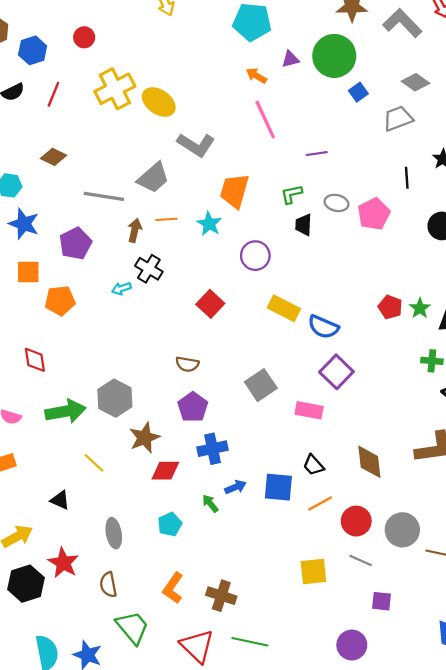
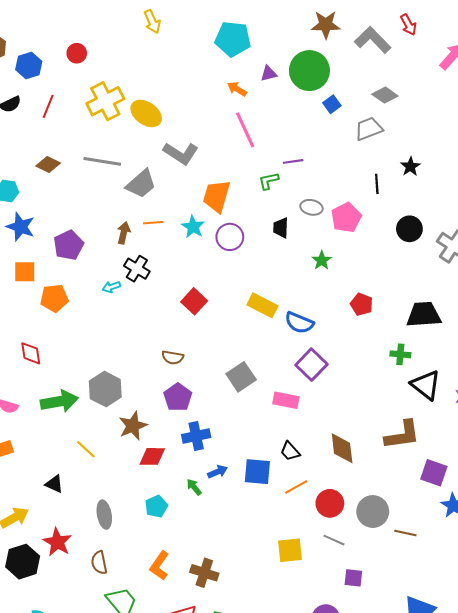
green L-shape: (291, 194) -> (269, 181), moved
gray line: (104, 196) -> (102, 161), moved
purple circle: (255, 256) -> (230, 237), moved
green star: (420, 308) -> (322, 260), moved

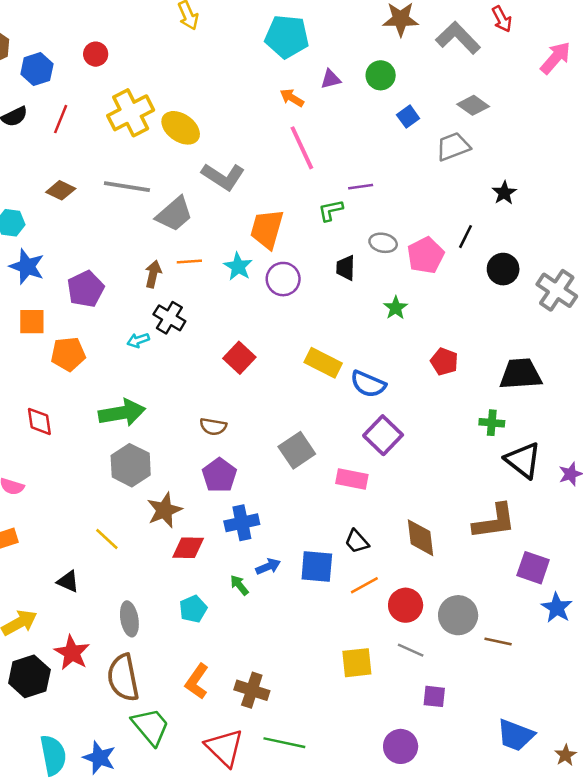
green circle: (309, 71) -> (381, 75), size x0.6
black line: (377, 184) -> (466, 237), moved, turned 30
green arrow: (59, 401) -> (122, 413), moved
brown semicircle: (99, 563) -> (123, 678), size x1.6

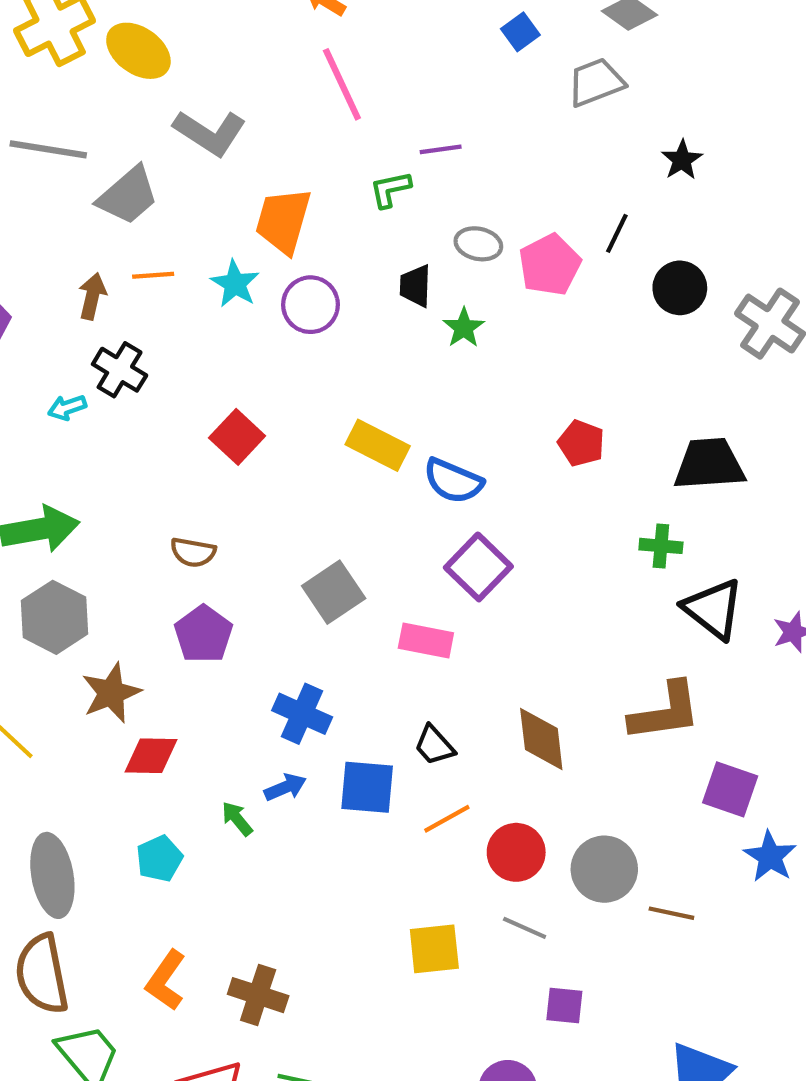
green star: (396, 308) -> (464, 328), moved
blue cross: (242, 523) -> (302, 714), moved, turned 36
gray ellipse: (129, 619) -> (52, 875), size x1.4

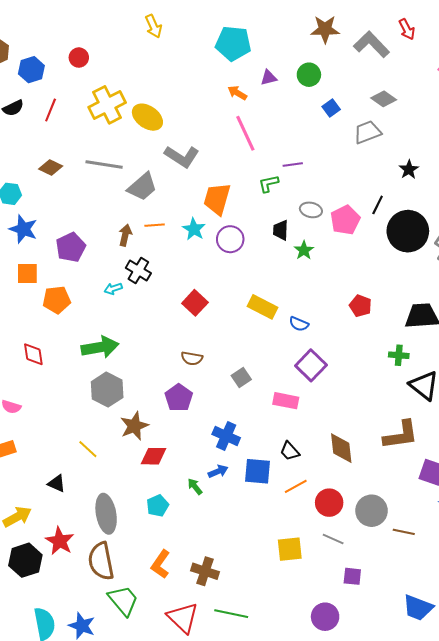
black circle: (680, 288) -> (408, 231), size x1.6
blue semicircle: (453, 481) -> (299, 324), size x0.7
brown semicircle: (193, 552) -> (192, 358), moved
gray square: (334, 592) -> (241, 377), size x0.7

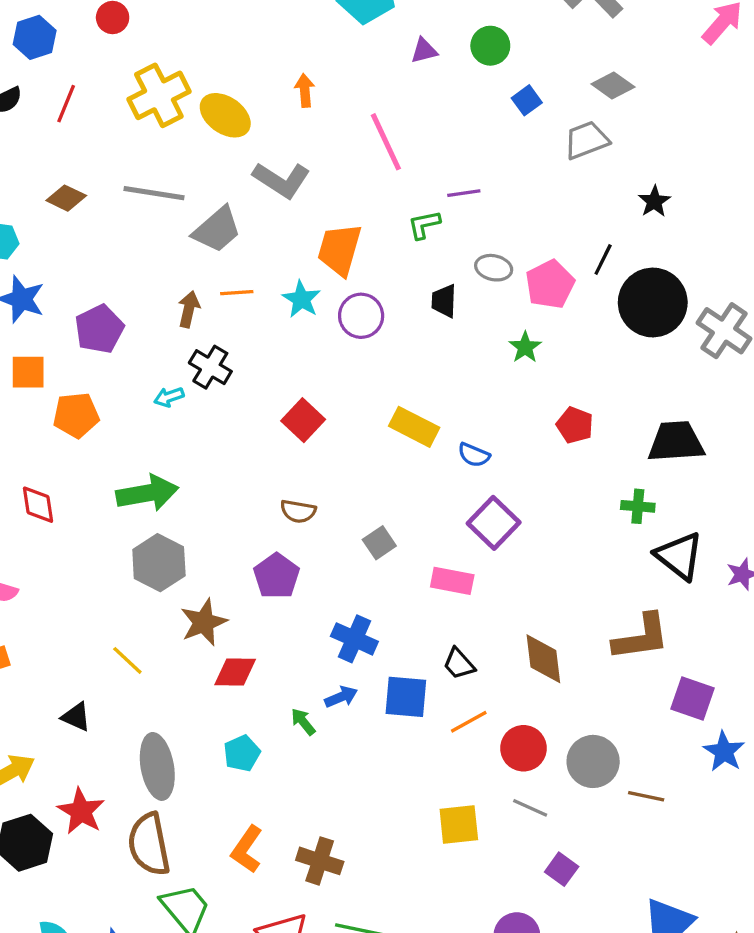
orange arrow: (237, 93) -> (305, 90), moved, turned 54
green star: (304, 250) -> (525, 347), moved
purple square: (352, 576) -> (562, 869), turned 30

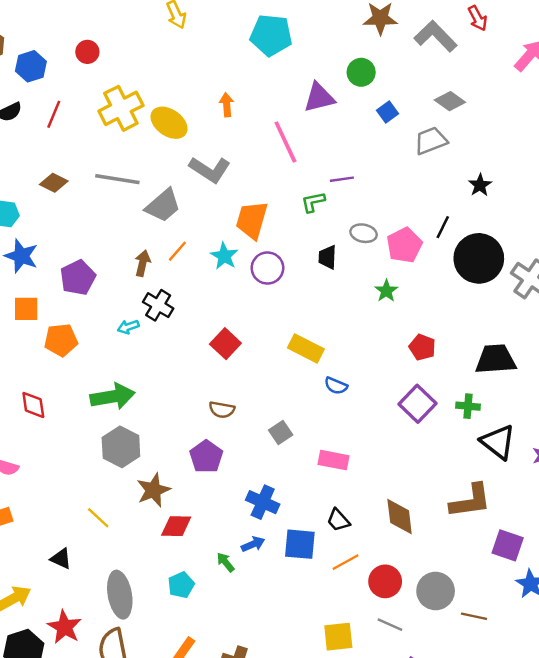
purple triangle: (424, 51) -> (319, 98), moved, size x1.6
orange line: (237, 293) -> (177, 251), turned -45
blue semicircle: (474, 455) -> (336, 386), moved
purple square: (494, 523) -> (418, 404), moved

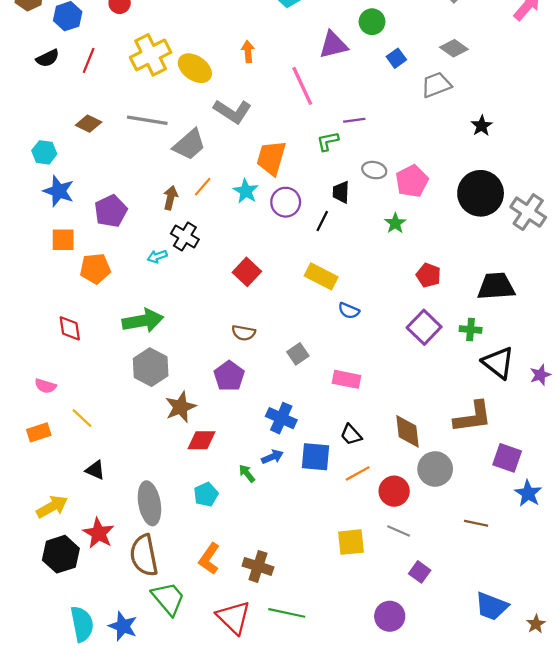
black line: (443, 227) -> (322, 221), moved
yellow line: (98, 518) -> (82, 418), moved
gray circle: (436, 591) -> (435, 469), moved

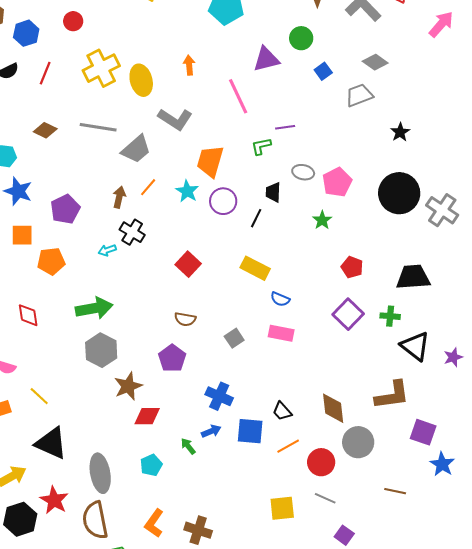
yellow ellipse: (195, 68) -> (141, 80), turned 40
pink rectangle: (347, 379) -> (281, 333), moved
black triangle: (95, 470) -> (51, 443), size x1.8

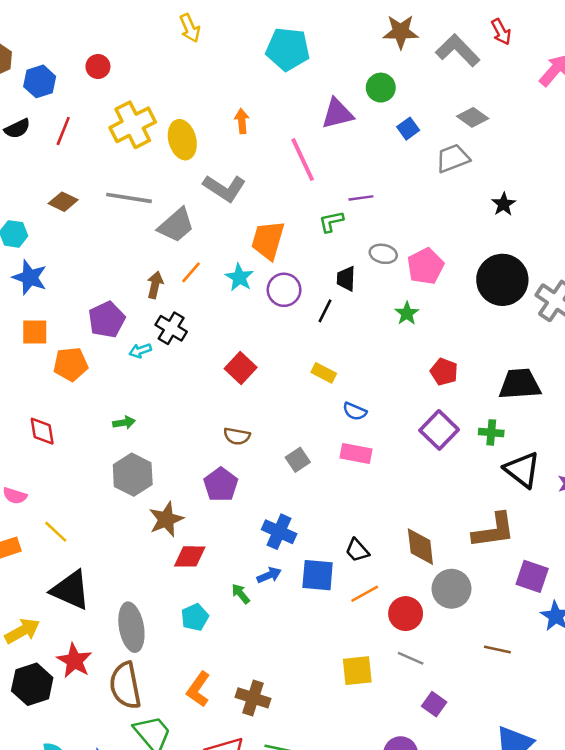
purple pentagon: (65, 209) -> (107, 320), moved
yellow rectangle: (255, 268) -> (324, 373), size x0.7
green arrow: (94, 308) -> (124, 423), size x0.5

